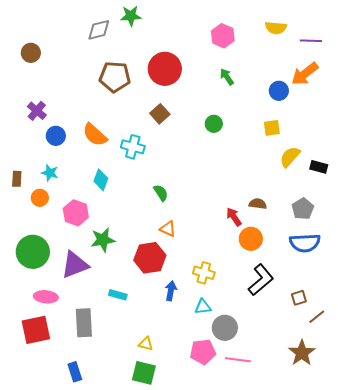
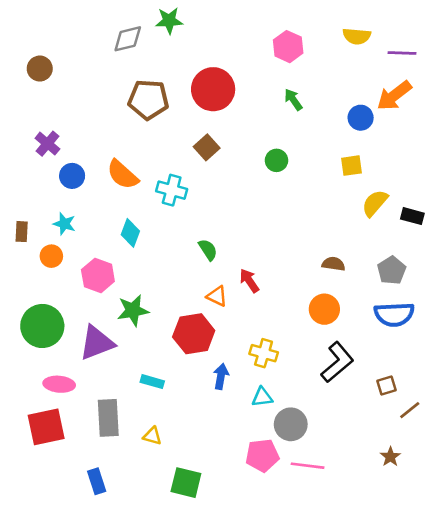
red arrow: (234, 217) -> (249, 281), moved
yellow triangle: (146, 344) -> (152, 436), moved
brown star: (302, 353) -> (390, 457), size x0.6

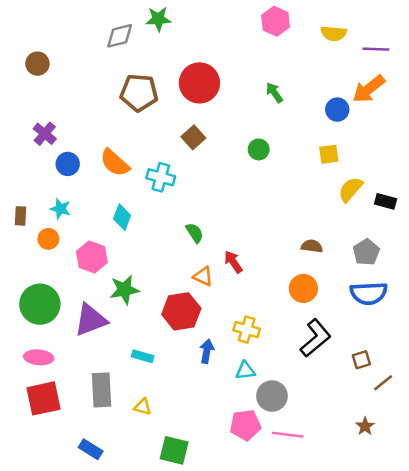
pink hexagon: (288, 47) -> (276, 21), moved
pink ellipse: (59, 384) -> (39, 357), moved
blue rectangle: (97, 481) -> (91, 449), turned -40

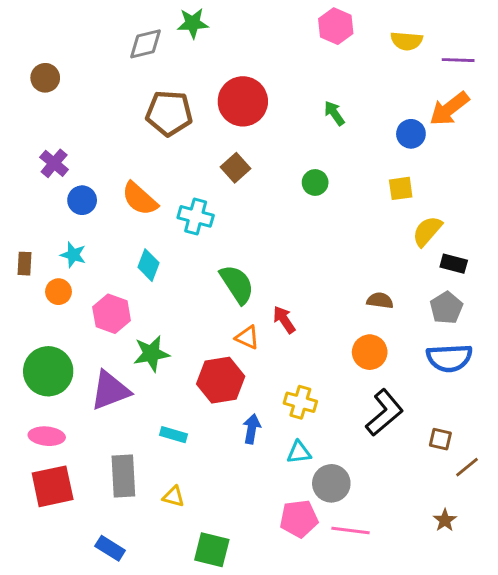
black rectangle: (386, 201) -> (454, 264), moved
green semicircle: (195, 233) -> (237, 284), size x1.6
brown square: (361, 360) -> (440, 439), turned 30

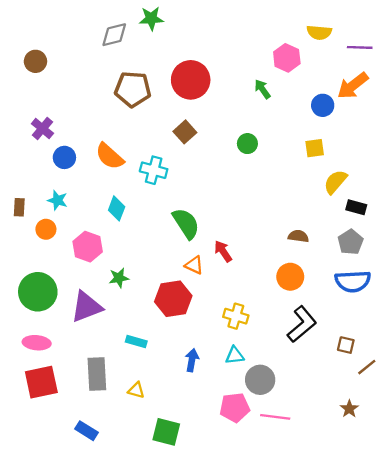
pink hexagon: (336, 26) -> (287, 58), moved
green star: (151, 354) -> (119, 278), size x0.7
blue arrow: (252, 429) -> (192, 360), moved

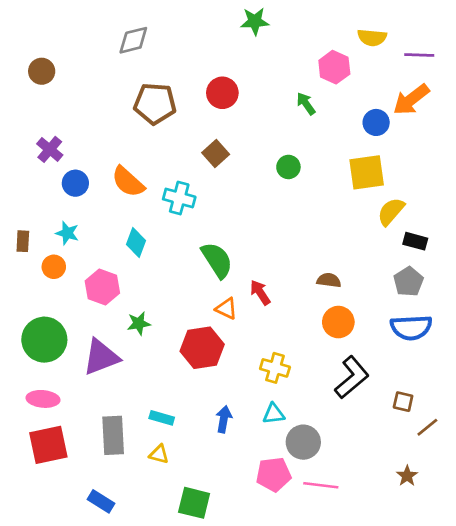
green star: (151, 18) -> (255, 21), moved
red circle: (191, 80) -> (222, 93), size x0.7
yellow square: (315, 148) -> (367, 172), size x1.6
brown semicircle: (298, 236) -> (329, 280), moved
cyan rectangle: (136, 342) -> (162, 418), moved

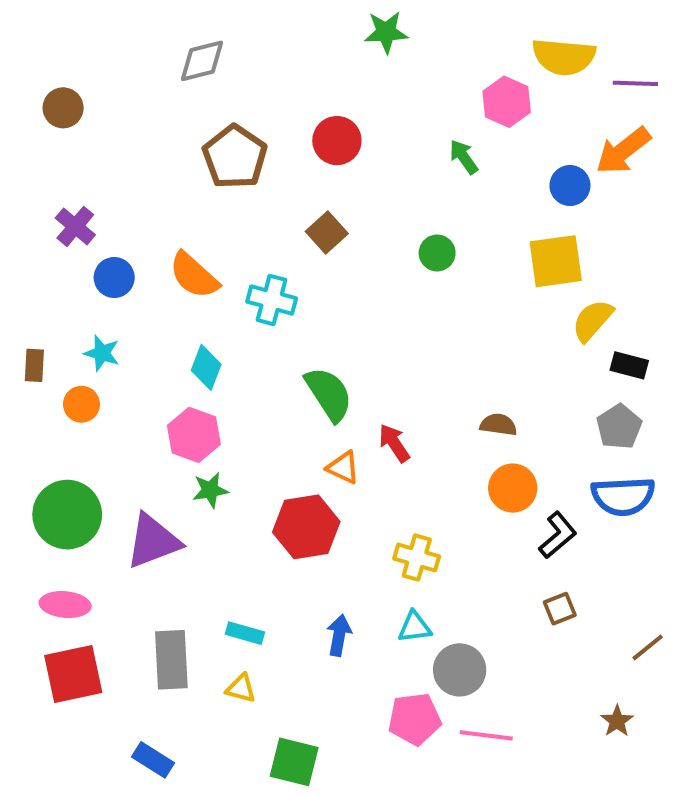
yellow semicircle: (372, 38) -> (564, 57), size x1.4
brown pentagon: (155, 104) -> (235, 157), turned 30
pink hexagon: (102, 287) -> (194, 435), moved
black L-shape: (352, 377) -> (558, 535), moved, size x0.7
brown square: (403, 402) -> (560, 609), moved, turned -35

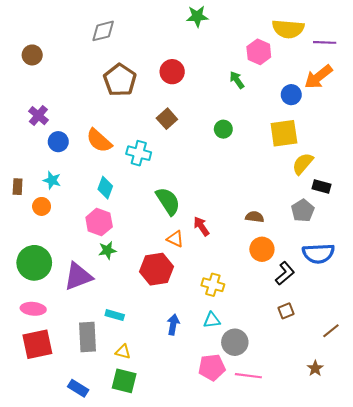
gray pentagon: (619, 427) -> (303, 211), moved
cyan rectangle: (245, 633) -> (115, 315), moved
green square: (294, 762) -> (124, 381), moved

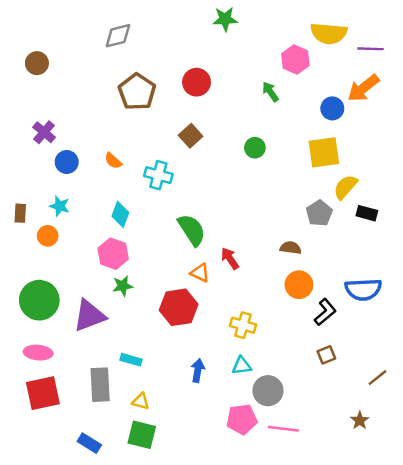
orange semicircle: (99, 141) -> (113, 161), size x0.6
gray pentagon: (303, 211) -> (319, 213), moved

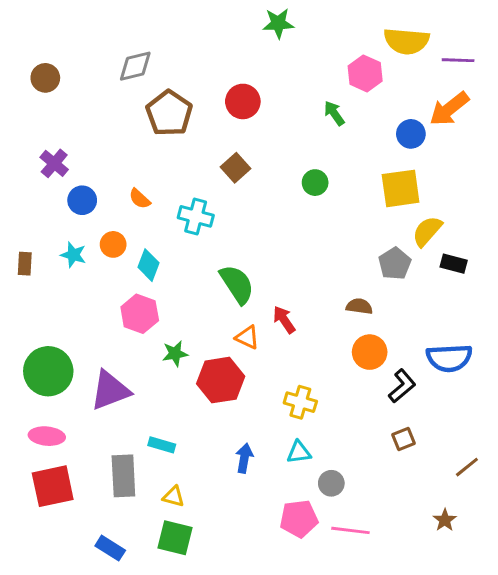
gray diamond: (118, 36) -> (135, 66), moved
orange circle: (48, 236) -> (113, 244), moved
green star: (123, 286) -> (175, 354), moved
gray circle: (268, 391) -> (331, 483), size x0.7

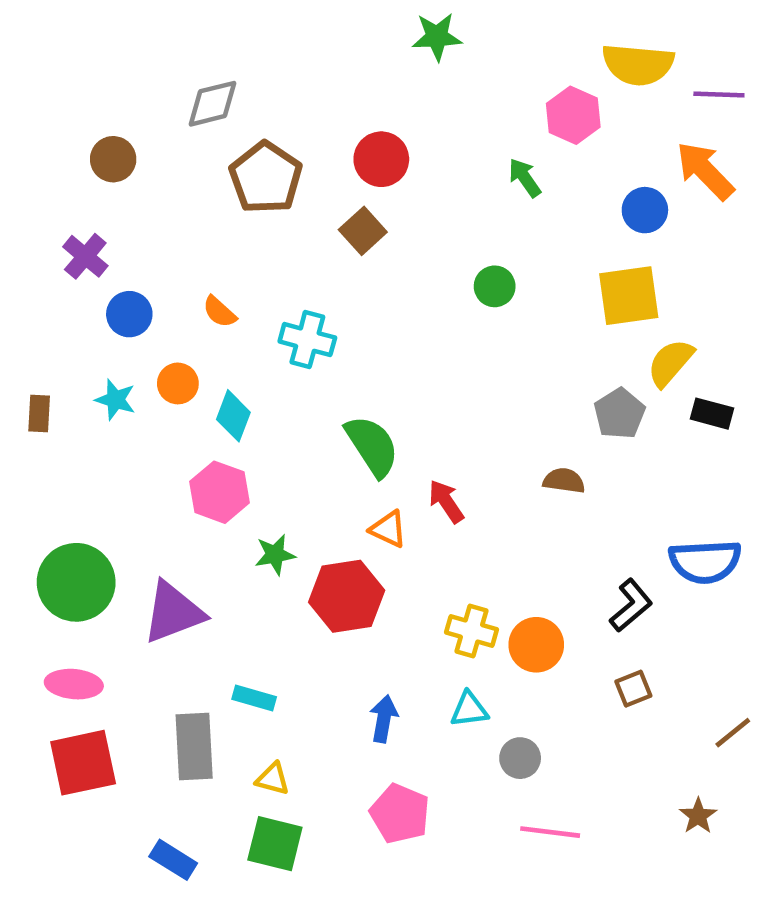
brown circle: (45, 78) -> (113, 159), moved
orange arrow: (449, 109) -> (705, 171), turned 84
brown square: (235, 168) -> (363, 231), moved
orange circle: (370, 352) -> (536, 645), moved
pink pentagon: (299, 519) -> (400, 814), moved, turned 30

